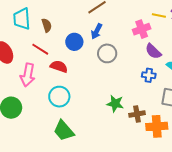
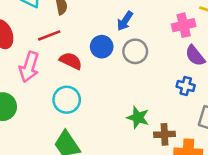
blue circle: (74, 42) -> (102, 47), moved
red line: (40, 49) -> (49, 35), turned -60

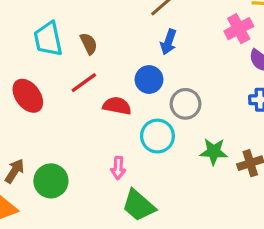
gray circle: (135, 51) -> (186, 104), moved
pink arrow: (29, 67) -> (118, 168), moved, size x0.6
cyan circle: (67, 100) -> (157, 136), moved

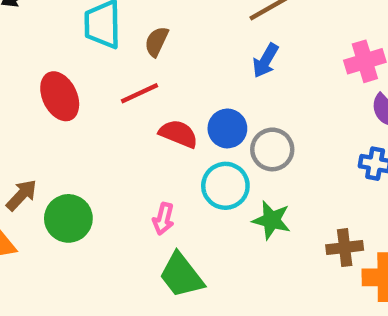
brown semicircle: (89, 44) -> (156, 42), turned -140
blue circle: (149, 80) -> (227, 128), moved
green star: (214, 152) -> (272, 220), moved

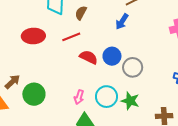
blue arrow: (266, 61) -> (122, 22), moved
red ellipse: (60, 96) -> (33, 36), turned -70
cyan circle: (225, 186) -> (106, 97), moved

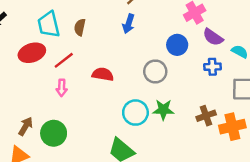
red ellipse: (33, 36) -> (32, 53), moved
red line: (71, 37) -> (64, 60), moved
blue circle: (112, 56) -> (177, 45), moved
pink arrow: (79, 97) -> (62, 88), moved

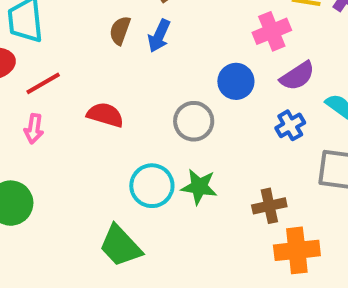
brown semicircle: (80, 27) -> (120, 30), moved
purple semicircle: (213, 37) -> (297, 76), turned -75
blue cross: (212, 67) -> (290, 125), turned -35
orange cross: (232, 127) -> (297, 250), moved

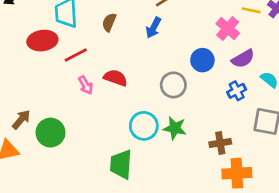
brown semicircle: (120, 30) -> (109, 22), moved
pink cross: (272, 31) -> (228, 28), turned -30
pink arrow: (34, 129) -> (86, 85), moved, turned -42
green trapezoid: (120, 246) -> (121, 164), turned 44

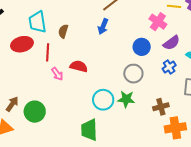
brown semicircle: (109, 22) -> (63, 31), moved
red line: (76, 55) -> (48, 52), turned -54
gray circle: (173, 85) -> (133, 74), moved

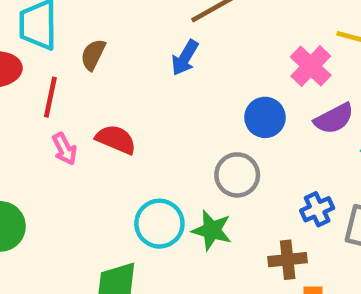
blue cross: (169, 67) -> (317, 209), moved

